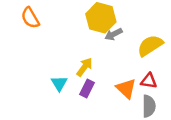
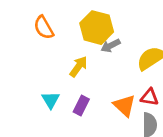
orange semicircle: (30, 18) -> (44, 28), moved
yellow arrow: (84, 67) -> (79, 67), moved

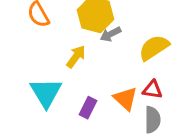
cyan triangle: (51, 100) -> (46, 93), size x1.6
purple rectangle: (81, 105) -> (88, 108), moved

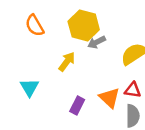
cyan triangle: (46, 93) -> (29, 87), moved, size x0.7

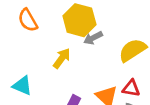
cyan triangle: (29, 87) -> (22, 86), turned -36

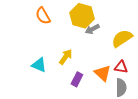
yellow arrow: (62, 58) -> (66, 57), moved

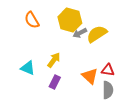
yellow semicircle: (122, 38) -> (97, 34), moved
purple rectangle: (77, 79) -> (55, 82), moved

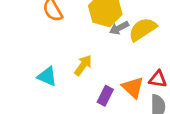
purple rectangle: (55, 82) -> (105, 96), moved

